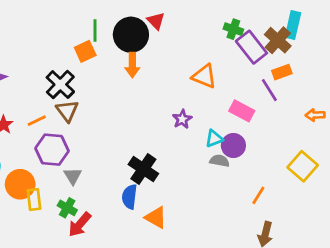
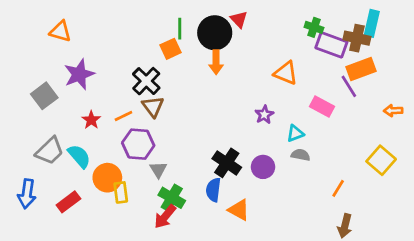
brown cross: (278, 40) -> (357, 38), turned -30
purple rectangle: (251, 47) -> (331, 45), turned -32
orange rectangle: (282, 72) -> (361, 69), size x1.5
purple circle: (233, 145) -> (263, 167), moved
green cross: (67, 208) -> (172, 198), moved, size x1.4

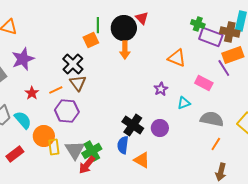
gray semicircle: (301, 155) -> (212, 119), moved, size x1.6
gray triangle: (158, 170) -> (75, 150), moved, size x1.5
green cross: (172, 198) -> (92, 151), turned 30

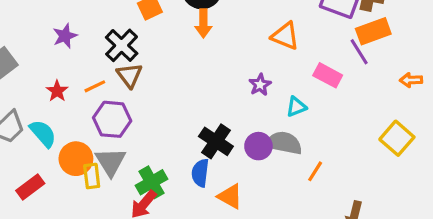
purple star: (23, 59) -> (65, 36), moved, size x0.7
gray semicircle: (212, 119) -> (284, 143), moved
orange line: (216, 144) -> (315, 171), moved
gray triangle: (75, 150) -> (111, 162), moved

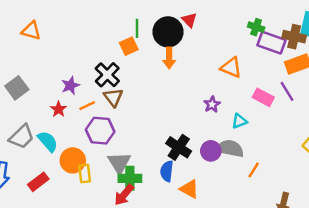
purple star: (65, 36) -> (70, 85), moved
purple line: (359, 52) -> (287, 91), moved
gray triangle: (111, 162) -> (119, 163), moved
green cross: (151, 182) -> (130, 178), turned 30

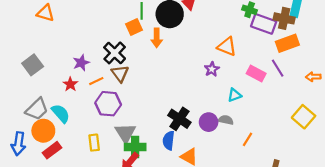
orange arrow: (169, 58) -> (157, 38), moved
purple star: (212, 104) -> (212, 69), moved
gray semicircle: (230, 149) -> (226, 120), size x0.6
orange circle: (73, 160) -> (43, 131), moved

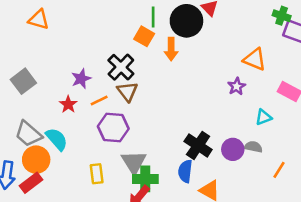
orange square: (134, 27) -> (144, 36), turned -35
gray trapezoid: (37, 109) -> (28, 134), turned 85
red rectangle: (52, 150) -> (31, 183), moved

